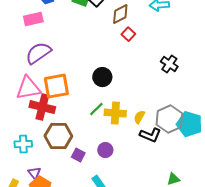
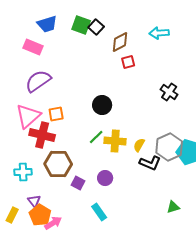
pink rectangle: (33, 19) -> (33, 47), turned 36
red square: (128, 34) -> (128, 62), turned 32
orange square: (56, 86) -> (56, 114), size x0.6
pink triangle: (28, 88) -> (28, 116), turned -32

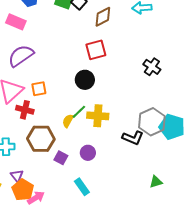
red square: (128, 62) -> (96, 50), moved, size x1.5
red cross: (42, 135) -> (25, 110), size x0.7
yellow semicircle: (139, 145) -> (68, 121), moved

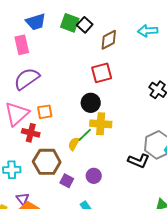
pink rectangle: (16, 22) -> (22, 45), turned 54
yellow cross: (98, 116) -> (101, 124), moved

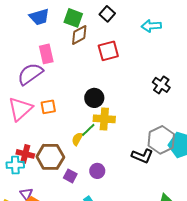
black square: (85, 25) -> (107, 14), moved
brown diamond: (109, 40) -> (79, 35), moved
pink rectangle: (22, 45) -> (46, 54), moved
red square: (102, 73) -> (108, 51), moved
red cross: (31, 133) -> (25, 154), moved

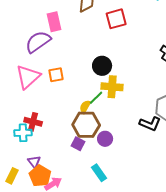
brown hexagon: (50, 157) -> (86, 125), moved

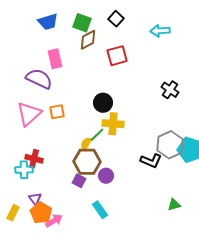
purple semicircle: (38, 42) -> (39, 79), turned 60

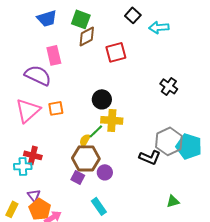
black square: (116, 19) -> (133, 15), moved

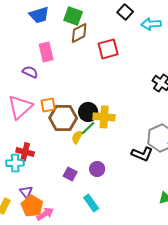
purple semicircle: (38, 75) -> (30, 72), size x0.6
black circle: (102, 99) -> (88, 112), moved
brown hexagon: (86, 158) -> (63, 118), moved

